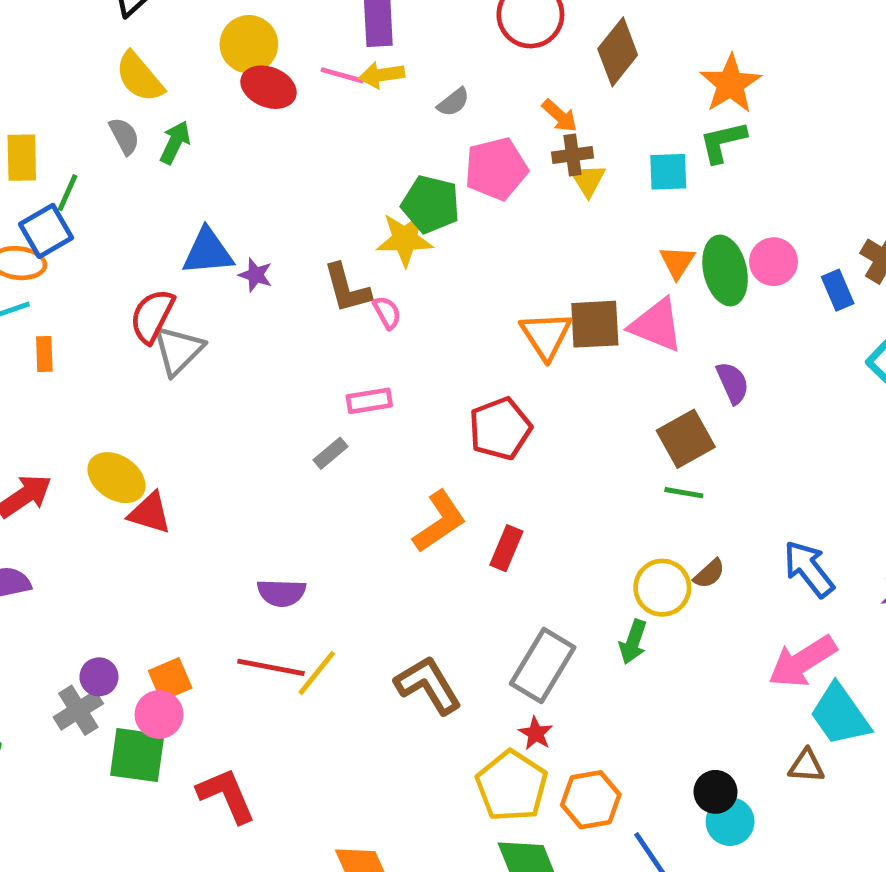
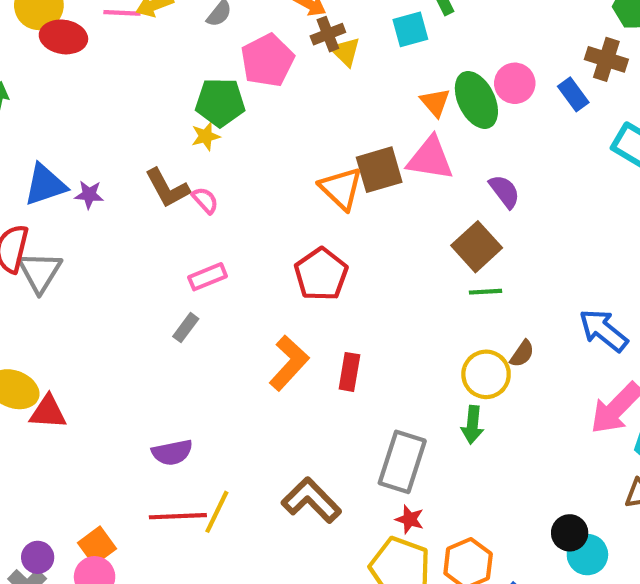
yellow star: (405, 239) -> (206, 136), size x0.6

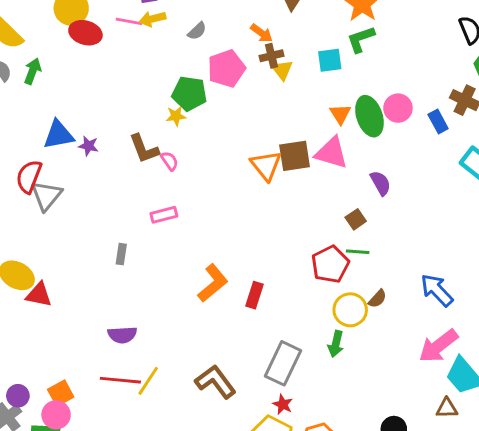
brown square: (477, 247) -> (356, 219), size x0.6
red pentagon: (321, 274) -> (330, 264), moved
gray rectangle: (186, 328) -> (121, 254), moved, turned -36

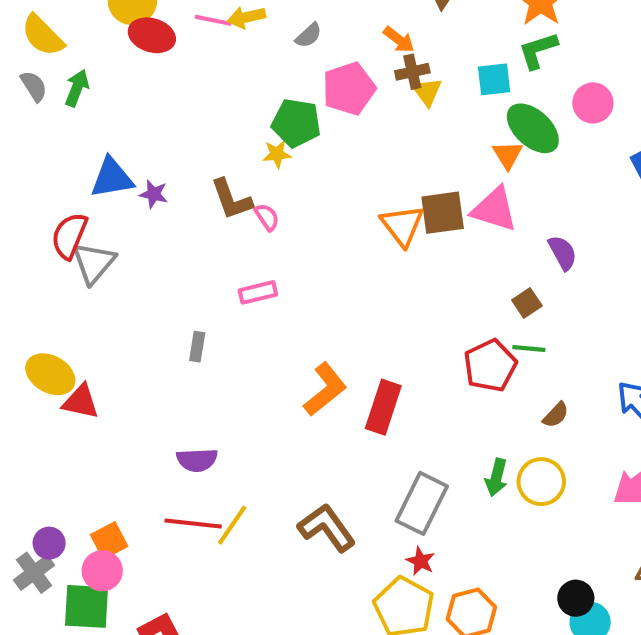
pink circle: (398, 108) -> (593, 103), moved
green ellipse: (369, 116) -> (533, 128), moved, turned -30
red rectangle: (254, 295) -> (383, 407), size x1.4
yellow circle: (350, 310) -> (541, 482), moved

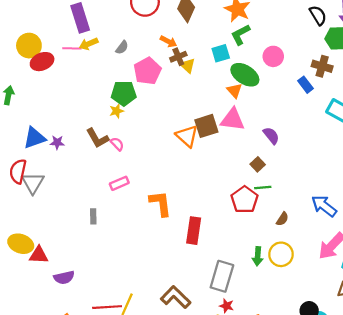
red ellipse: (152, 35) -> (42, 62), turned -30
orange L-shape: (325, 389) -> (160, 203), moved, turned -48
purple semicircle: (197, 460) -> (64, 278), moved

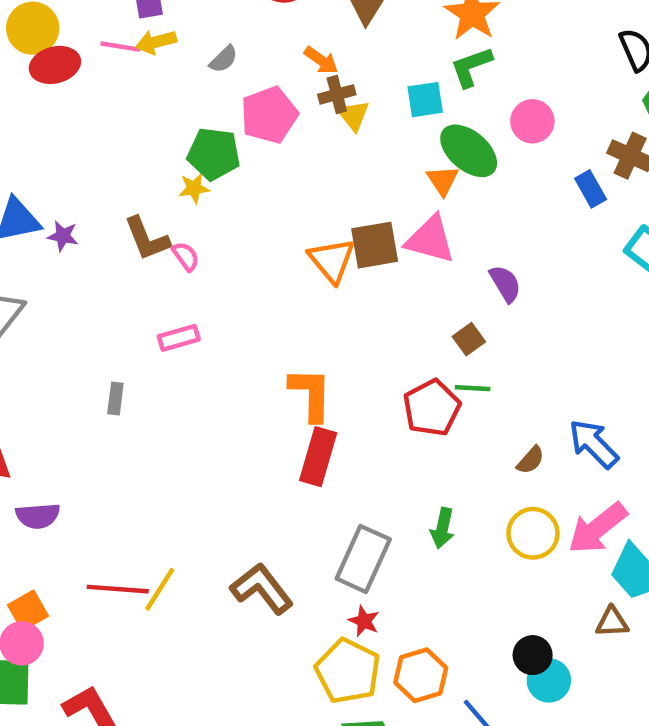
orange L-shape: (160, 203) -> (311, 394), moved
brown semicircle: (282, 219) -> (531, 460), moved
yellow circle: (281, 254) -> (533, 533), moved

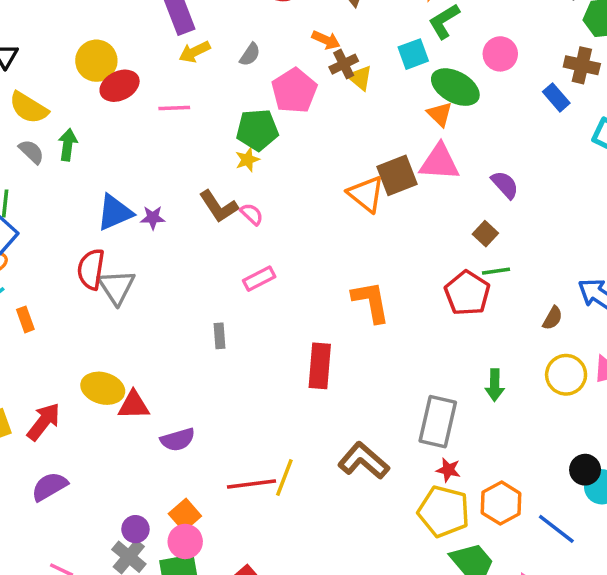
pink line: (120, 47) -> (174, 108), moved
red rectangle: (318, 457) -> (320, 366), moved

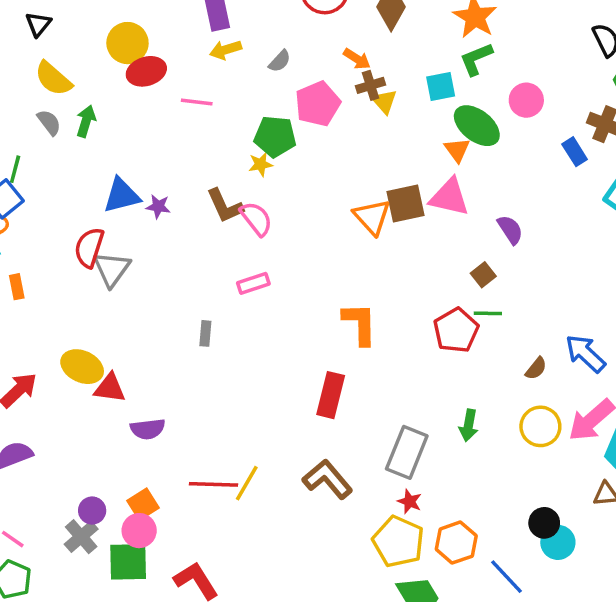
pink semicircle: (252, 214) -> (256, 219), size x1.5
red rectangle: (320, 366) -> (331, 395), moved

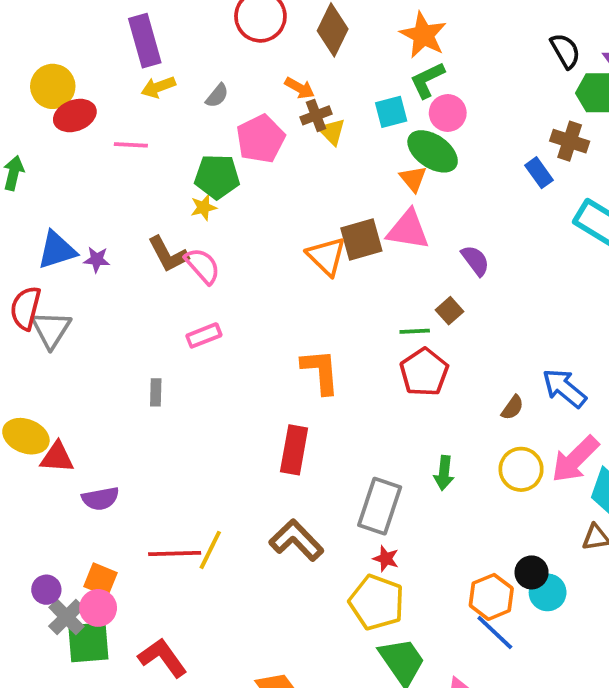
pink circle: (526, 100) -> (448, 113), moved
green line: (488, 313) -> (415, 331), moved
orange square: (143, 504) -> (101, 580), turned -32
gray cross: (81, 537) -> (66, 617), moved
orange hexagon: (456, 543) -> (491, 597), moved

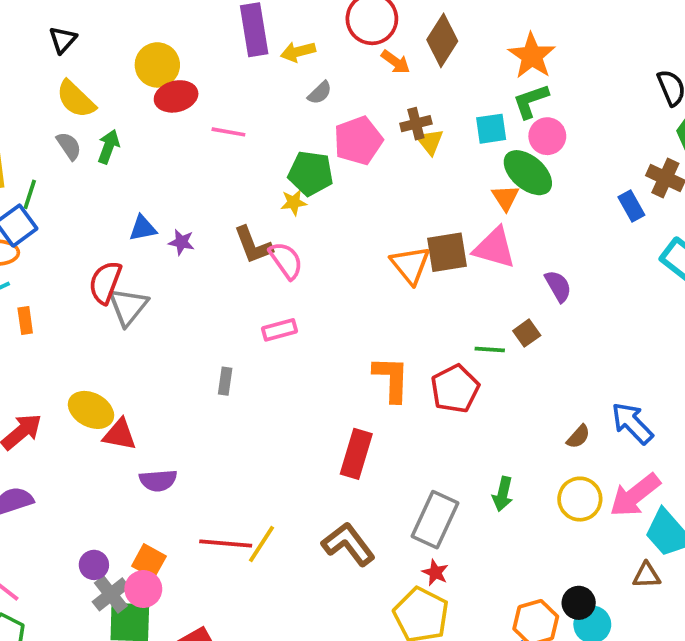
yellow arrow: (158, 87) -> (298, 52), moved
orange arrow: (300, 88) -> (396, 62), moved
blue triangle: (57, 250) -> (143, 228), size x0.7
red pentagon: (424, 372) -> (455, 389), moved

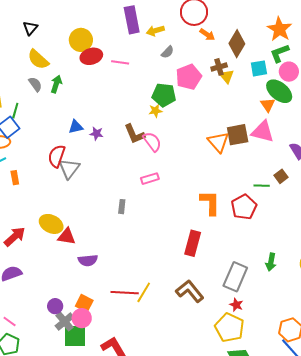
brown diamond: (442, 40) -> (237, 44), moved
pink line: (228, 132) -> (120, 62), moved

